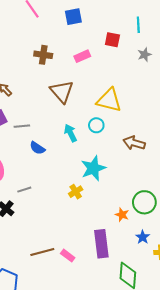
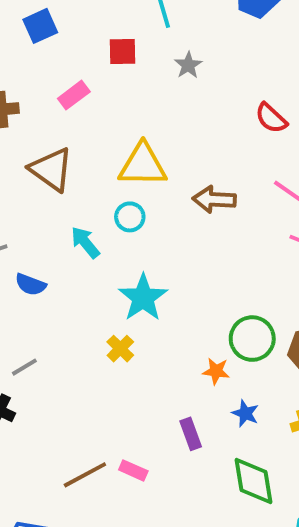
brown arrow: (134, 143) -> (214, 199), moved
blue star: (143, 237) -> (245, 413), moved
purple rectangle: (101, 244) -> (191, 434), size x0.6

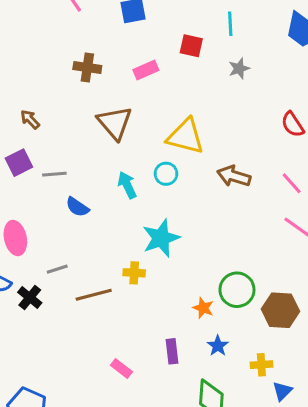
yellow cross: (120, 349) -> (134, 273), turned 35
brown line: (85, 475) -> (94, 295), moved

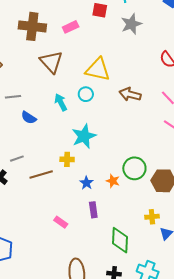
brown cross: (87, 67) -> (32, 26), size x1.5
gray star: (239, 68) -> (131, 24), size x1.5
blue star: (218, 346) -> (86, 183), moved

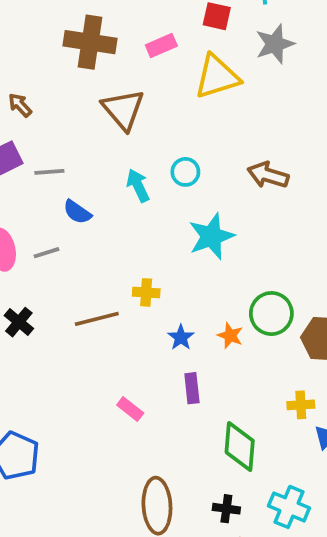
yellow triangle: (98, 69) -> (217, 77), moved, turned -32
cyan star: (84, 136) -> (211, 236), moved
gray line: (17, 159) -> (46, 253), moved

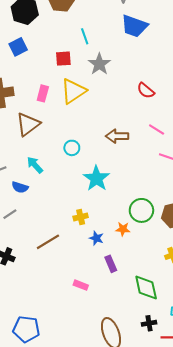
pink rectangle: (161, 45) -> (43, 93), moved, turned -35
brown triangle: (123, 110) -> (28, 124), turned 50
cyan arrow: (138, 185) -> (35, 165), moved
yellow cross: (146, 292) -> (81, 217), moved

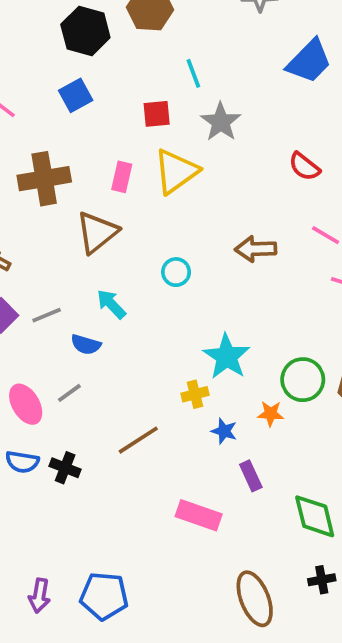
blue trapezoid: (134, 26) -> (309, 61), moved, turned -64
cyan star: (96, 178) -> (227, 357), moved
pink rectangle: (81, 285) -> (199, 515), size x1.6

